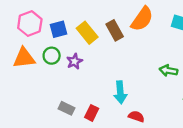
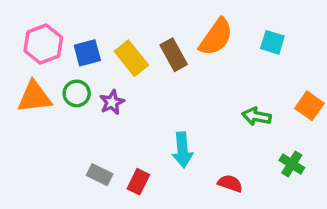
red semicircle: (136, 116) -> (230, 183), moved

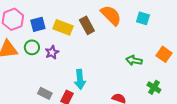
orange semicircle: (216, 37) -> (111, 15), turned -80
yellow rectangle: (131, 58) -> (63, 27), turned -30
cyan arrow: (182, 150) -> (80, 79), moved

